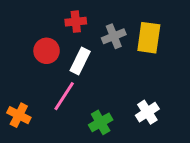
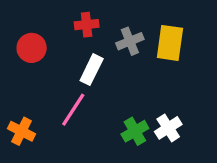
red circle: (47, 51) -> (32, 48), moved
green cross: (101, 122) -> (135, 131), moved

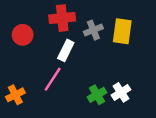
red cross: (87, 25) -> (62, 18), size x1.5
orange cross: (22, 131) -> (15, 95), turned 36

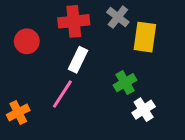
gray cross: (93, 30) -> (118, 17), moved, turned -30
green cross: (97, 95) -> (125, 83), moved

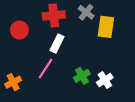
green cross: (125, 83) -> (82, 76), moved

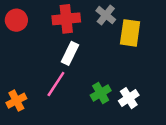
red circle: (19, 30) -> (16, 20), moved

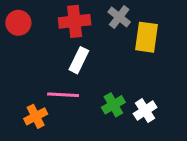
pink line: (56, 84) -> (63, 95), turned 60
orange cross: (16, 101) -> (36, 116), moved

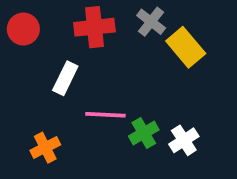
yellow rectangle: (147, 37) -> (186, 47), turned -48
white rectangle: (79, 60) -> (65, 78), moved
pink line: (63, 95) -> (105, 115), moved

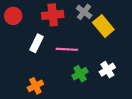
pink line: (105, 115) -> (67, 49), moved
white cross: (184, 140) -> (107, 70), moved
orange cross: (45, 148) -> (35, 86), moved

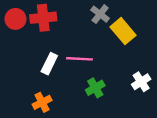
red cross: (53, 15) -> (43, 18), moved
white rectangle: (36, 43) -> (49, 64), moved
white cross: (107, 70) -> (141, 82), moved

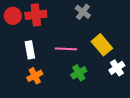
yellow rectangle: (123, 31) -> (102, 45), moved
white rectangle: (49, 64) -> (30, 50), moved, turned -36
orange cross: (42, 102) -> (35, 76), moved

